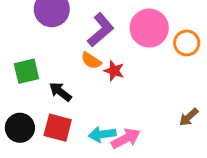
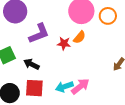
purple L-shape: (101, 30) -> (39, 34), moved, turned 30
orange semicircle: (91, 61) -> (79, 37), moved, turned -72

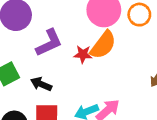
orange semicircle: (79, 37) -> (103, 45), size x1.6

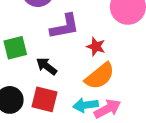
orange semicircle: (103, 45) -> (100, 76), moved

